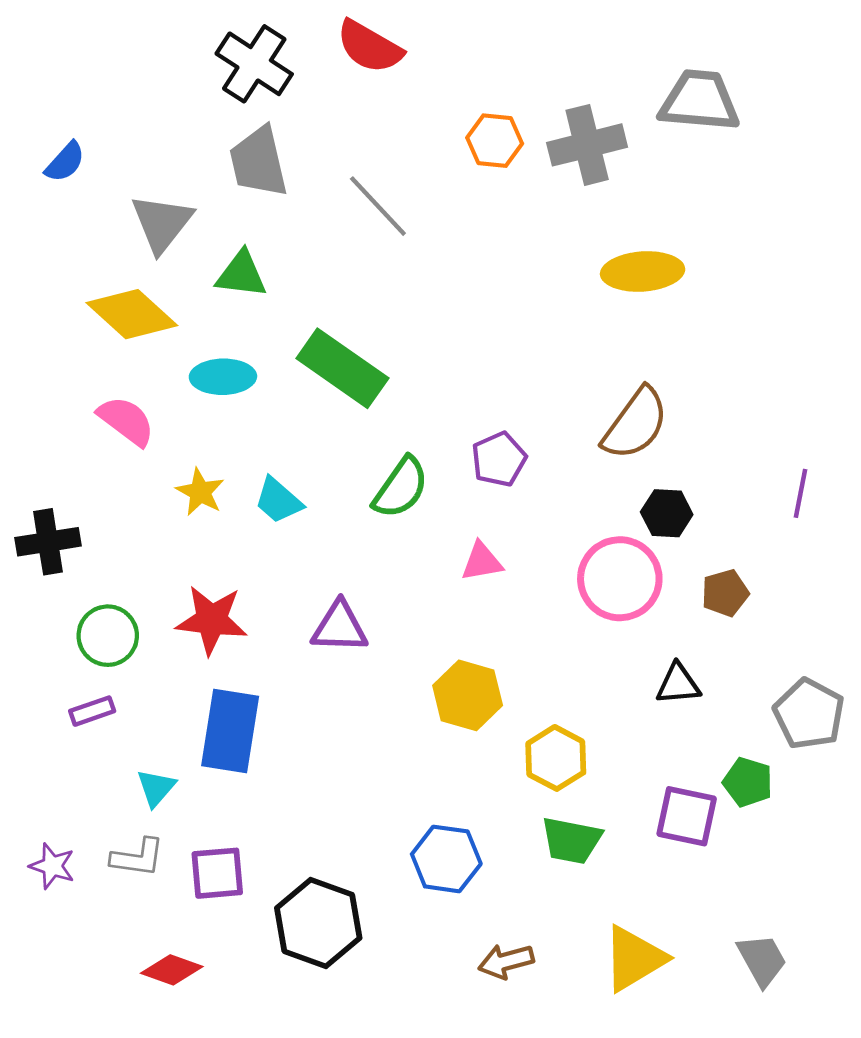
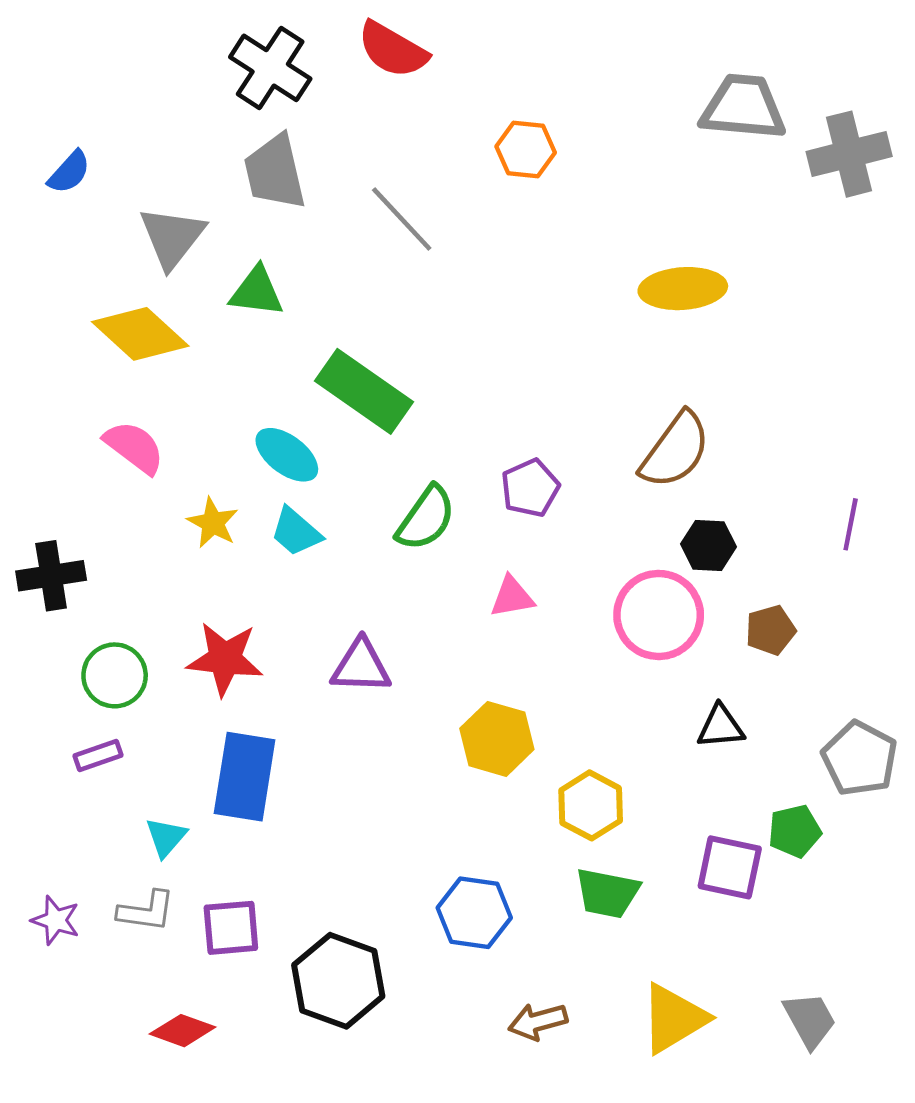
gray cross: (587, 145) -> (849, 154), moved
cyan ellipse: (223, 377) -> (287, 455), moved, turned 38
green pentagon: (748, 782) -> (795, 831), turned -30

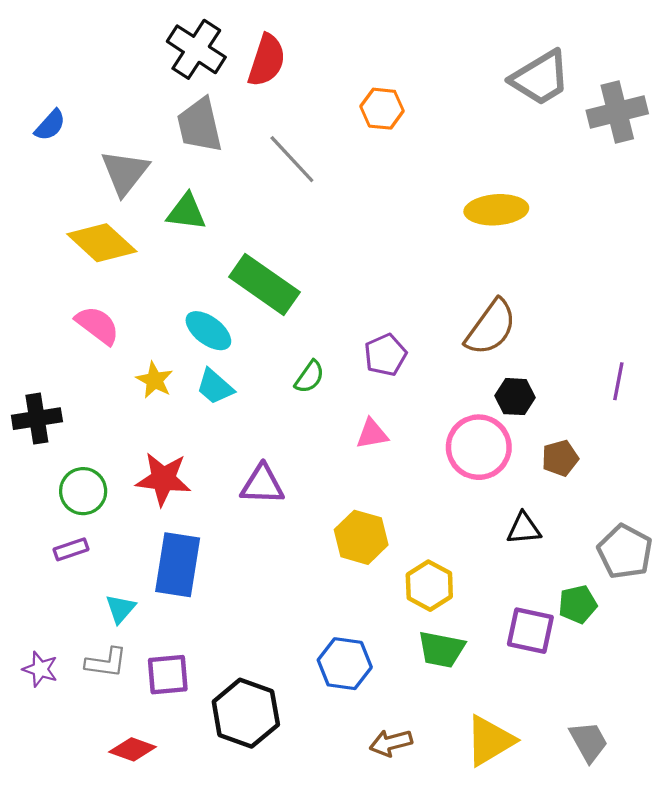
red semicircle: (393, 50) -> (267, 60), moved, turned -102
gray trapezoid: (743, 107) -> (540, 78), turned 144
green semicircle: (426, 518) -> (310, 377), size x0.7

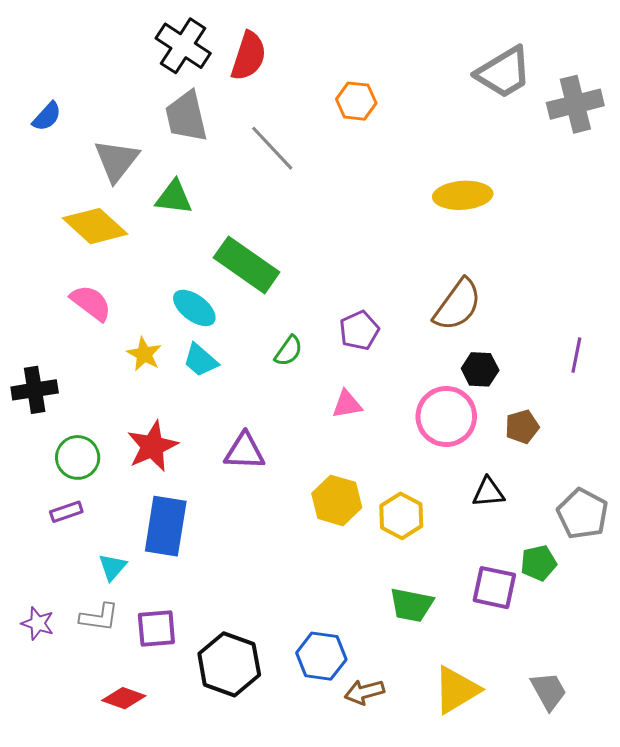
red star: (163, 479) -> (152, 446), turned -30
yellow hexagon: (429, 586) -> (401, 516), moved
blue hexagon: (345, 664) -> (321, 656), moved

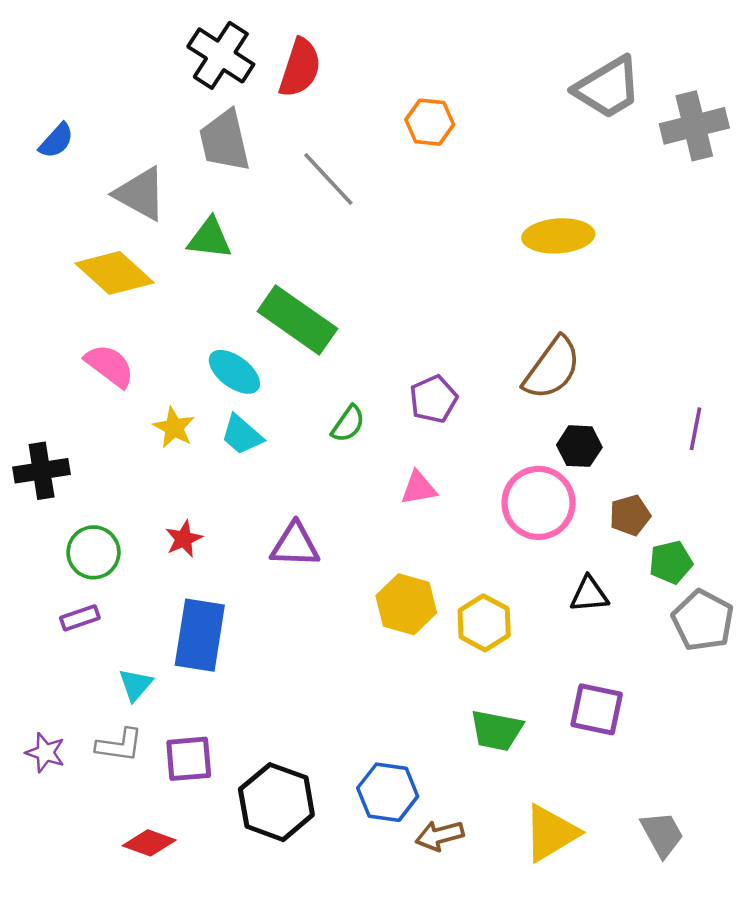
gray triangle: (117, 160) -> (140, 194), turned -39
red star: (152, 446) -> (184, 539), size x0.6
green pentagon: (538, 563) -> (671, 562), moved

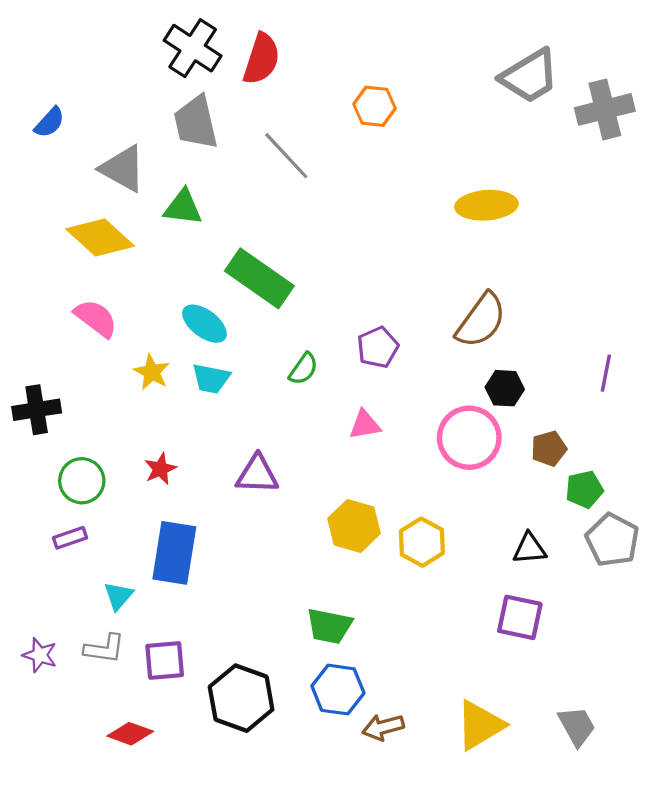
cyan trapezoid: (242, 435) -> (211, 379), turned -30
black triangle: (589, 594) -> (529, 549), moved
green trapezoid: (496, 730) -> (329, 626), moved

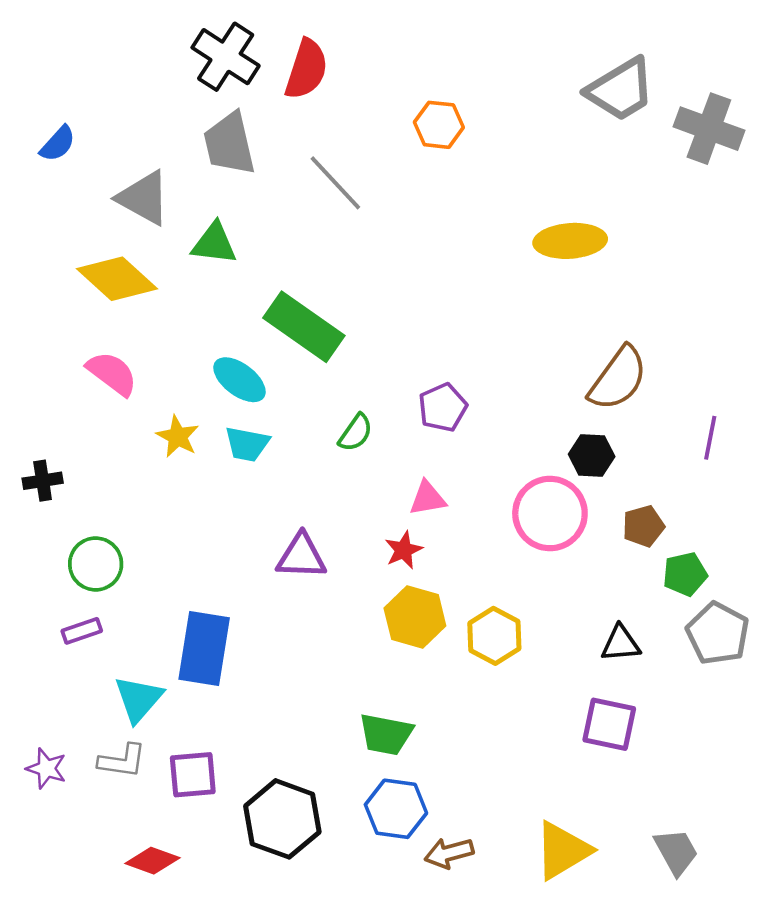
gray cross: (605, 109) -> (709, 129), turned 34
brown semicircle: (481, 320) -> (618, 378), moved
black cross: (37, 410) -> (43, 481), size x0.7
red star: (160, 469) -> (404, 550), moved
cyan triangle: (118, 596) -> (139, 699), size x1.4

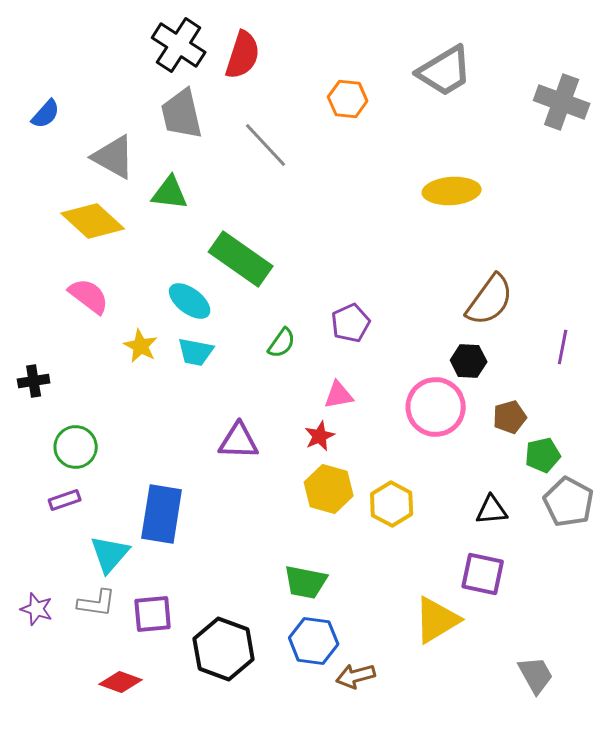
gray trapezoid: (621, 89) -> (445, 71), moved
yellow triangle: (563, 850) -> (437, 620), moved

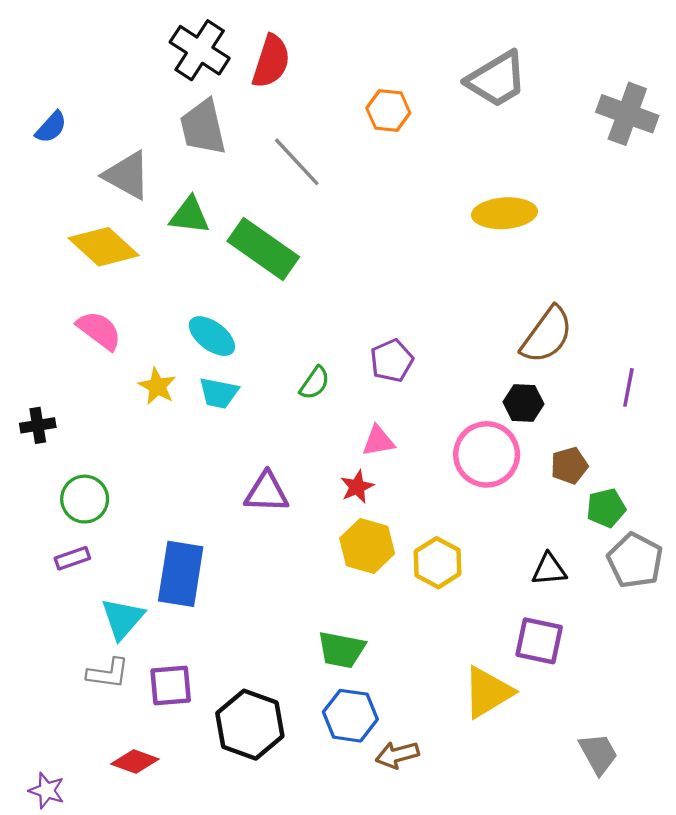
green rectangle: (241, 259) -> (263, 249), moved
purple star: (37, 609) -> (47, 790), moved

